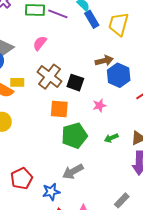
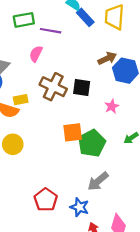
purple line: (58, 14) -> (51, 31), moved
orange square: (59, 109) -> (73, 132), moved
blue star: (51, 192) -> (79, 207), turned -30

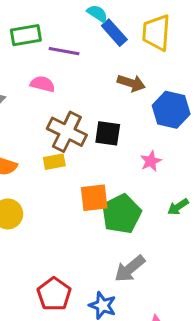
pink semicircle: (36, 54) -> (43, 84), turned 77
brown arrow: (107, 58) -> (131, 83), moved, turned 42
yellow rectangle: (21, 100) -> (54, 162), moved

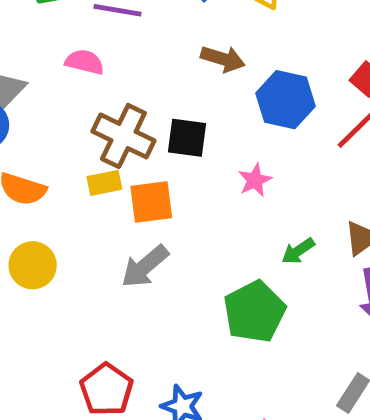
orange square: (94, 198) -> (151, 202), moved
green pentagon: (121, 214) -> (254, 312), moved
gray arrow: (130, 269) -> (145, 266), moved

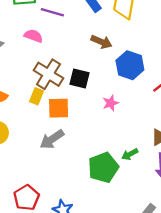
yellow rectangle: (104, 183) -> (37, 96), turned -63
green arrow: (298, 251) -> (130, 154), moved

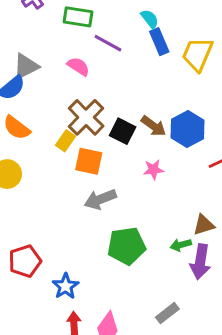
brown arrow: (101, 42) -> (153, 126), moved
gray arrow: (52, 139) -> (100, 199), moved
green arrow: (130, 154) -> (181, 245), moved

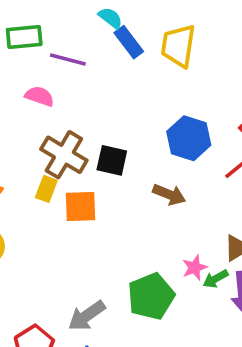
brown arrow: (153, 126) -> (169, 195), moved
pink star: (153, 170) -> (195, 268), moved
gray arrow: (100, 199) -> (87, 316), moved

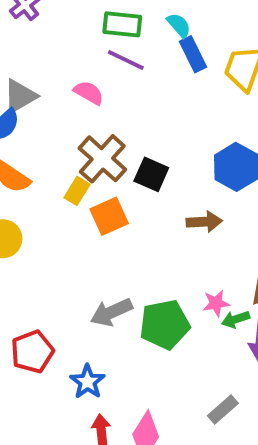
green rectangle: (24, 37) -> (122, 24), moved
brown arrow: (169, 195) -> (204, 222), turned -36
orange square: (80, 206) -> (109, 216), turned -33
gray arrow: (87, 316) -> (111, 312), moved

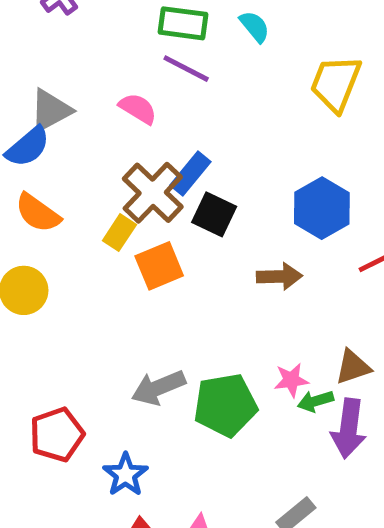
blue rectangle: (193, 54) -> (190, 174), moved, turned 64

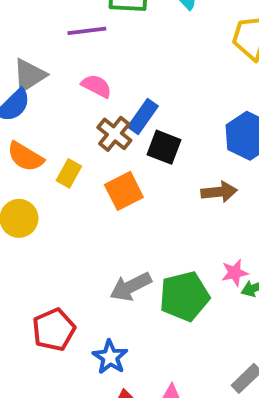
purple line: (186, 69) -> (87, 31), moved, turned -30
pink semicircle: (138, 109) -> (96, 86), moved
brown cross: (153, 193) -> (114, 134), size x0.7
yellow rectangle: (119, 233) -> (69, 173), moved

